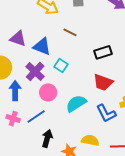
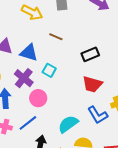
cyan semicircle: (76, 103) -> (68, 124), moved

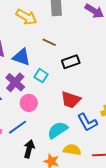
black rectangle: (90, 54) -> (71, 62), moved
red trapezoid: (92, 84) -> (71, 100), moved

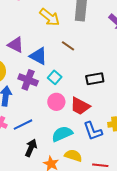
black rectangle: (71, 62) -> (95, 79), moved
purple cross: (15, 82) -> (28, 80), turned -30
pink circle: (29, 103) -> (56, 102), moved

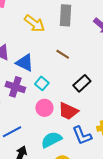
brown line: (68, 46) -> (63, 54), moved
black rectangle: (95, 79) -> (82, 83), turned -30

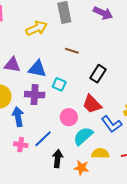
yellow arrow: (35, 23) -> (37, 28), turned -45
pink circle: (44, 108) -> (69, 117), moved
red trapezoid: (68, 111) -> (92, 104), turned 35

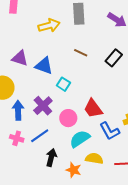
black rectangle: (98, 74) -> (114, 58), moved
purple cross: (35, 95) -> (43, 106), moved, turned 36

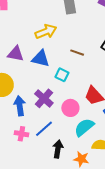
yellow arrow: (49, 26) -> (46, 32), moved
brown line: (81, 53) -> (77, 53), moved

